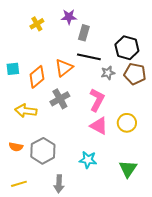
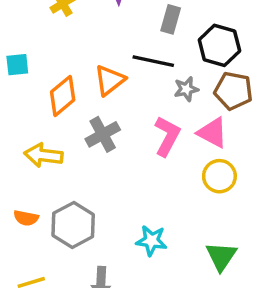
gray rectangle: (84, 33) -> (171, 19), moved
cyan square: (13, 69) -> (17, 65), moved
pink triangle: (99, 126) -> (212, 133), moved

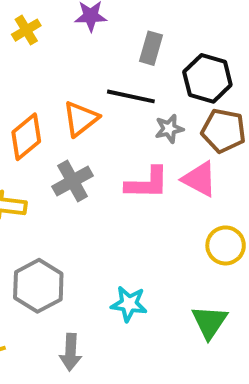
pink L-shape: (167, 136) -> (147, 183), turned 63
yellow circle: (219, 176) -> (226, 245), moved

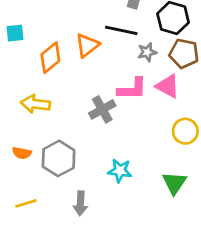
gray cross: (73, 181) -> (102, 109), moved

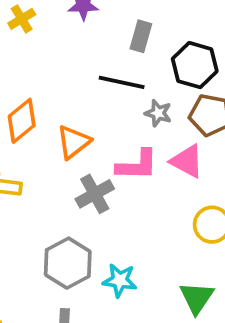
orange triangle: (87, 45) -> (74, 142), moved
gray star: (147, 52) -> (158, 113), turned 30
gray hexagon: (59, 158) -> (68, 263), moved

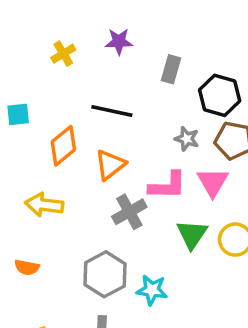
black line: (122, 82) -> (112, 111), moved
pink triangle: (187, 161) -> (213, 182), turned 32
green triangle: (197, 298) -> (192, 234), moved

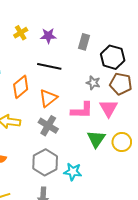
purple star: (119, 41) -> (48, 36), moved
gray cross: (129, 212) -> (48, 126), moved, turned -30

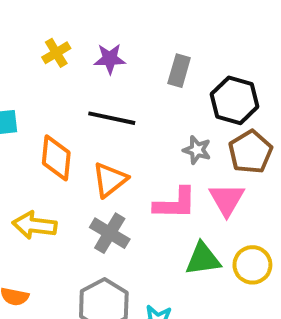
brown pentagon: (121, 84) -> (250, 152), turned 30
orange diamond: (21, 87) -> (56, 158), turned -45
green triangle: (96, 139) -> (203, 259), turned 48

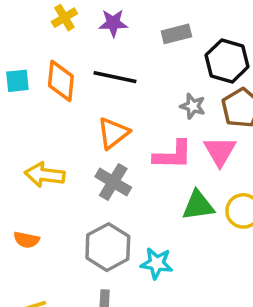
gray rectangle: (179, 71) -> (176, 34), turned 60
orange diamond: (56, 158) -> (61, 81), moved

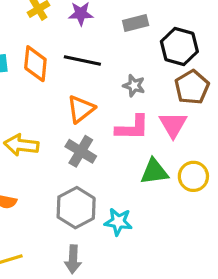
gray star: (193, 106) -> (134, 86), moved

